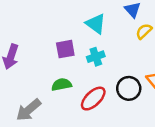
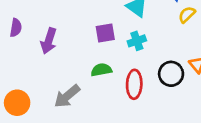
red ellipse: (93, 99) -> (134, 84), turned -44

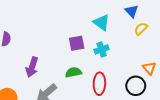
purple arrow: (49, 41) -> (32, 67), moved
black circle: (171, 74) -> (136, 86), moved

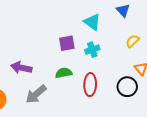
yellow semicircle: (141, 29) -> (133, 41), moved
purple arrow: (32, 67) -> (21, 68), turned 84

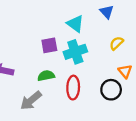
cyan cross: (92, 50) -> (75, 52), size x1.5
gray arrow: (36, 94) -> (31, 101), moved

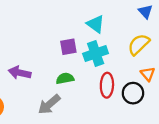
blue triangle: (107, 12) -> (145, 12), moved
yellow semicircle: (116, 43) -> (139, 44), size x1.5
red ellipse: (73, 88) -> (107, 85), moved

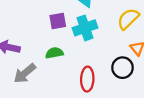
red ellipse: (107, 85) -> (87, 79), moved
gray arrow: (49, 104) -> (25, 73), moved

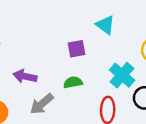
cyan cross: (85, 28) -> (122, 75), moved, turned -30

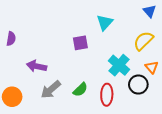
cyan triangle: (105, 25) -> (105, 22), turned 36
green semicircle: (73, 82) -> (80, 90), moved, turned 147

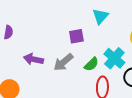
gray arrow: (51, 90) -> (63, 62), moved
green semicircle: (80, 90) -> (91, 64), moved

